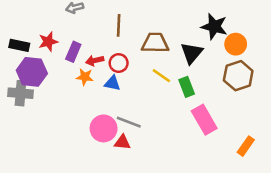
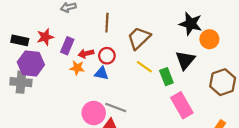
brown trapezoid: (155, 43) -> (139, 38), turned -45
black triangle: (192, 53) -> (185, 60), moved
brown hexagon: (238, 76) -> (223, 82), moved

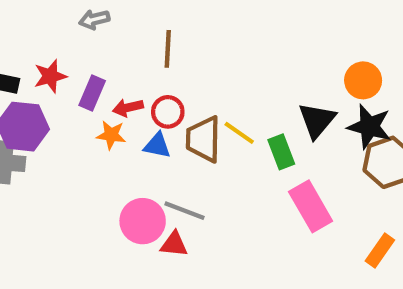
black star: (191, 24) -> (369, 127), moved
brown trapezoid: (139, 38) -> (203, 139), moved, turned -45

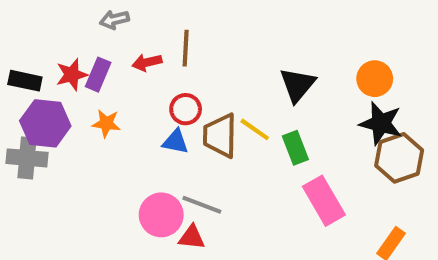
purple rectangle: (92, 93) -> (98, 75), moved
red arrow: (128, 108) -> (147, 62), moved
black triangle: (317, 120) -> (297, 85), moved
orange star: (111, 135) -> (106, 123), moved

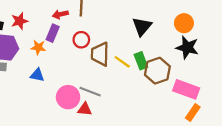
purple rectangle: (98, 75) -> (53, 33), moved
yellow line: (255, 129) -> (122, 62), moved
blue triangle: (175, 142) -> (37, 75), moved
brown hexagon: (399, 158) -> (157, 71), moved
pink rectangle: (324, 201) -> (186, 89), moved, turned -40

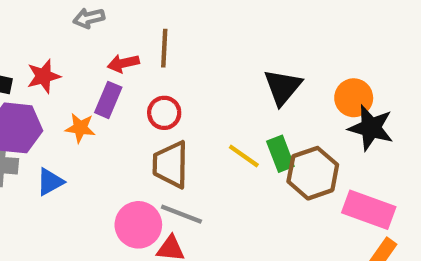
orange circle: (184, 23) -> (354, 98), moved
brown trapezoid: (100, 54) -> (171, 165), moved
blue triangle: (37, 75) -> (50, 182), moved, turned -40

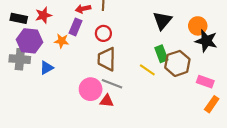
yellow line: (244, 156) -> (147, 70), moved
pink rectangle: (369, 210) -> (205, 82), size x0.7

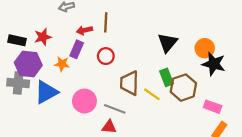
brown trapezoid: (107, 59) -> (129, 83), moved
blue triangle: (47, 68) -> (46, 92), size x1.6
pink circle: (91, 89) -> (84, 101), moved

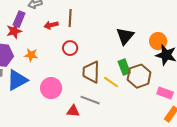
purple rectangle: (77, 49) -> (19, 19), moved
gray line: (115, 109) -> (90, 100), moved

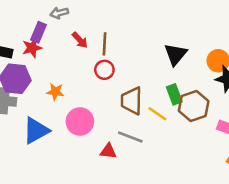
brown line: (70, 18) -> (104, 44), moved
red arrow: (51, 25) -> (80, 40), turned -120
orange star: (31, 55) -> (55, 92), moved
blue triangle: (17, 80) -> (36, 131), moved

